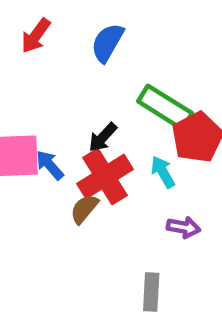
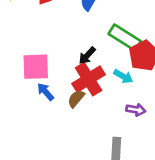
blue arrow: (50, 165) -> (45, 92), moved
cyan arrow: (163, 172) -> (123, 76), turned 150

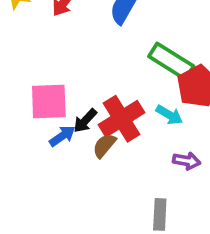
black arrow: (87, 56) -> (85, 121), moved
blue arrow: (45, 92) -> (62, 136), turned 96

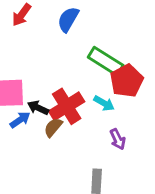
black arrow: (85, 121) -> (38, 108), turned 72
purple arrow: (187, 161) -> (118, 139), turned 54

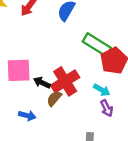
cyan arrow: (104, 103) -> (102, 90), moved
blue arrow: (20, 120) -> (27, 116), moved, turned 49

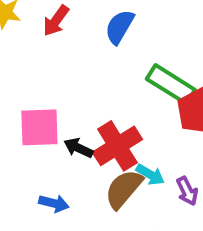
cyan arrow: (102, 90) -> (150, 175), moved
brown semicircle: (54, 98) -> (124, 189), moved, size x1.5

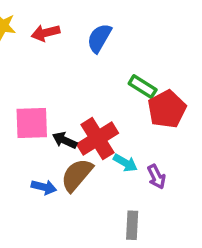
red arrow: (56, 21) -> (46, 33), turned 40
green rectangle: (171, 84) -> (143, 87), size x0.7
brown semicircle: (124, 189) -> (77, 175), moved

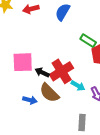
brown semicircle: (77, 175) -> (49, 93), turned -85

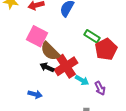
pink square: (23, 62) -> (37, 36), moved, turned 30
brown semicircle: (49, 93) -> (50, 51), moved

